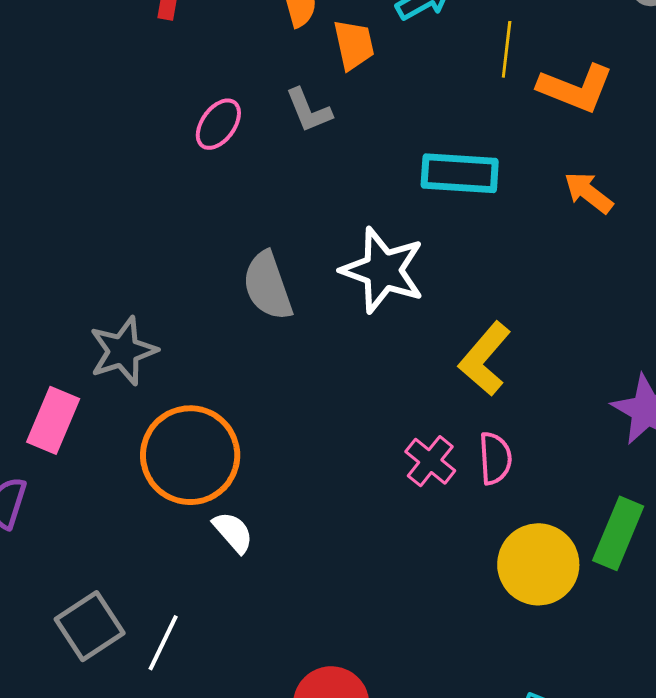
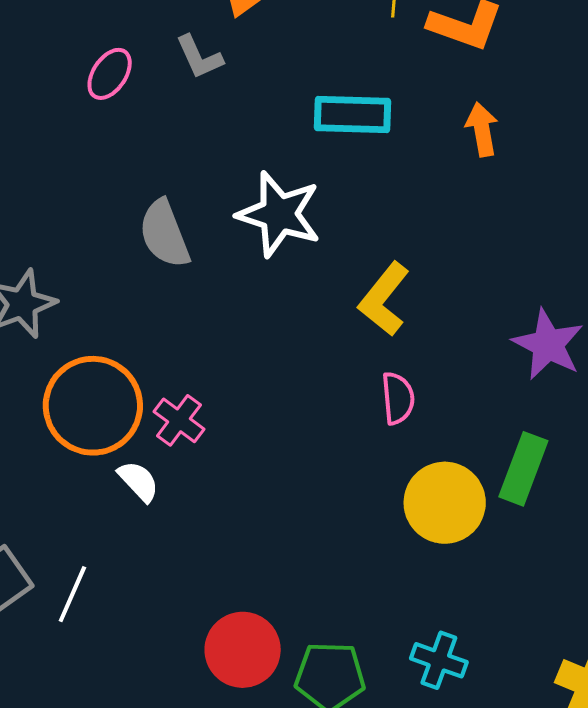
orange arrow: (589, 193) -> (482, 129), turned 44
pink cross: (430, 461) -> (179, 420), moved

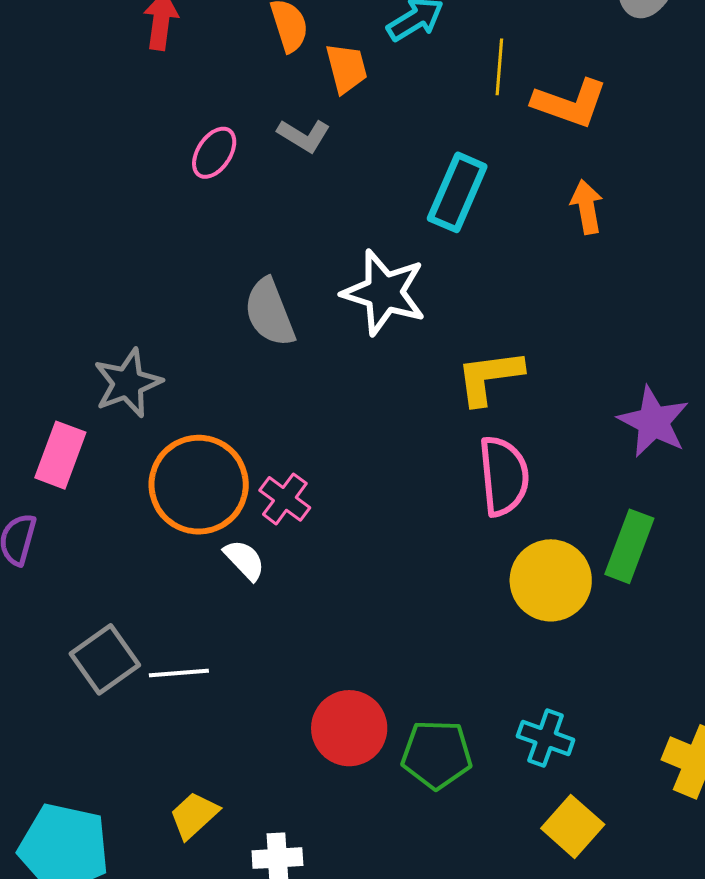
gray L-shape: (199, 57) -> (304, 135), turned -34
cyan rectangle: (352, 114) -> (457, 192), turned -68
yellow L-shape: (384, 299) -> (489, 377), turned 44
pink semicircle: (398, 398) -> (504, 476), size x1.5
white line: (72, 594) -> (179, 673), turned 62

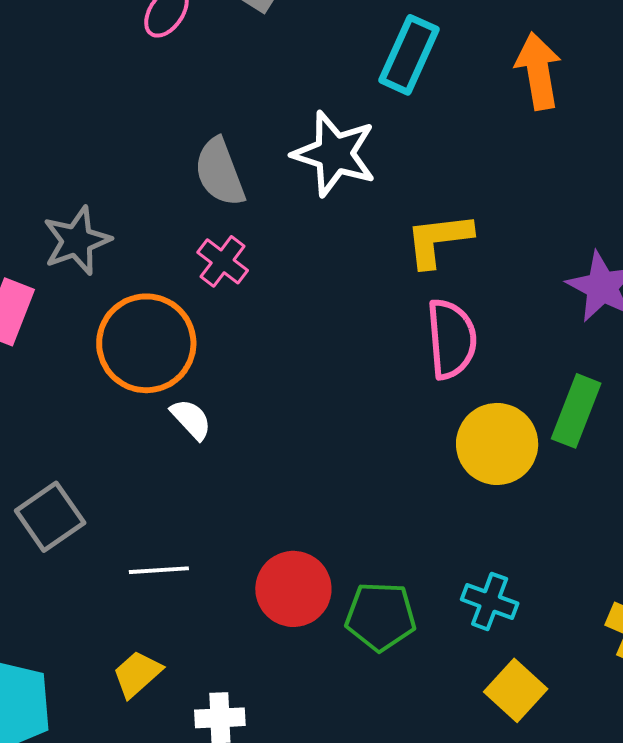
orange arrow: (587, 207) -> (538, 71), size x1.4
pink cross: (285, 499) -> (223, 261), moved
white line: (179, 673) -> (159, 570), moved

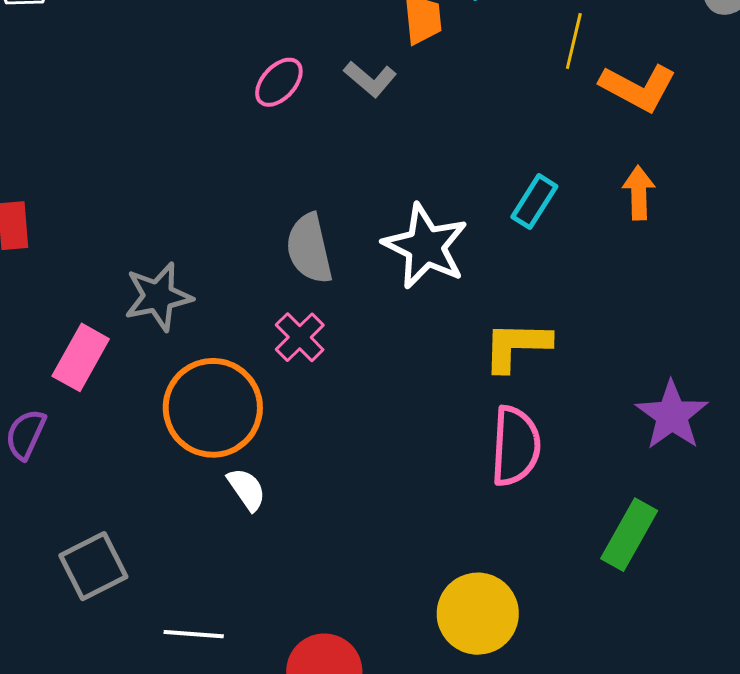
cyan rectangle: (409, 55) -> (534, 202), moved, size x0.7
orange arrow: (538, 71) -> (639, 193), size x0.7
yellow circle: (497, 444) -> (478, 614), moved

